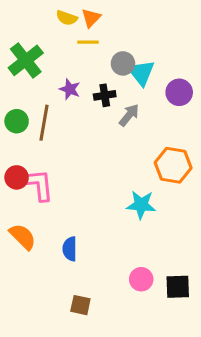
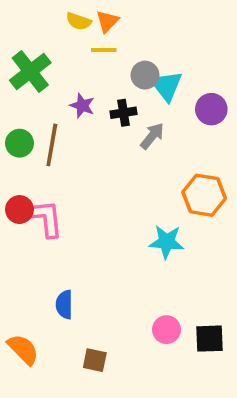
orange semicircle: (23, 237) -> (23, 349), moved
blue semicircle: (70, 249) -> (64, 305), moved

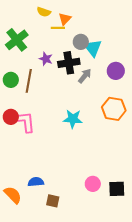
orange triangle: (107, 21) -> (65, 19), moved
purple circle: (211, 109) -> (116, 71), moved
black cross: (123, 113) -> (69, 63), size x1.5
cyan star: (166, 242) -> (73, 119), moved
blue semicircle: (64, 305) -> (36, 182), moved, turned 84

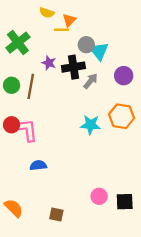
cyan star: (73, 119) -> (91, 125), moved
blue semicircle: (36, 182) -> (38, 165), moved

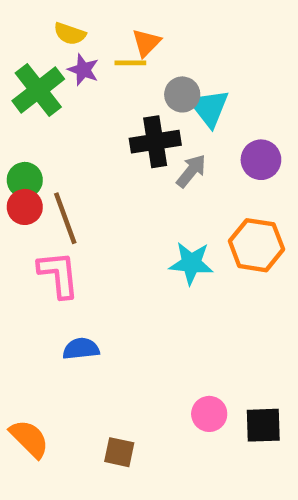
yellow semicircle: (47, 13) -> (70, 34), moved
purple star: (49, 63) -> (83, 70), moved
brown line: (31, 86) -> (65, 218), moved, turned -30
red circle: (12, 125) -> (25, 207), moved

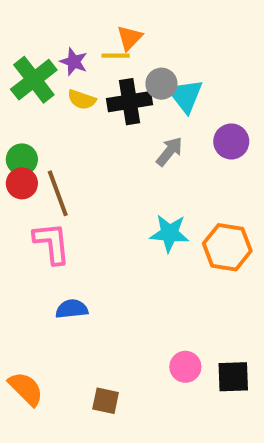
yellow semicircle: (70, 34) -> (82, 100), moved
black cross: (155, 142) -> (130, 102), moved
orange hexagon: (256, 245) -> (227, 247), moved

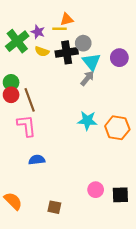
orange triangle: (130, 38) -> (67, 19), turned 32
cyan triangle: (185, 96) -> (91, 62), moved
purple circle: (231, 141) -> (119, 58), moved

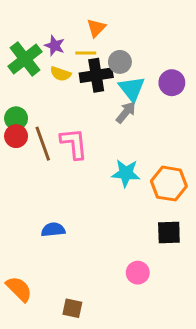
orange triangle: (67, 19) -> (96, 28), turned -32
yellow line: (60, 29) -> (86, 53), moved
pink L-shape: (26, 126) -> (74, 144), moved
black square: (120, 195) -> (169, 233), moved
brown square: (54, 207) -> (72, 308), moved

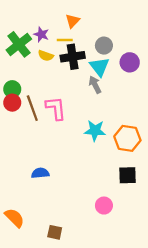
gray circle: (120, 62) -> (104, 46), moved
gray arrow: (126, 112) -> (95, 85), turned -66

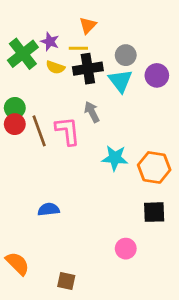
gray arrow: (95, 85) -> (92, 112), moved

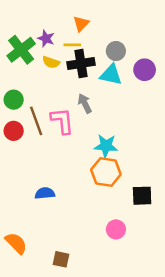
cyan triangle: (120, 81) -> (111, 75), turned -40
red circle: (15, 124) -> (14, 131), moved
orange hexagon: (154, 167) -> (106, 172), moved

